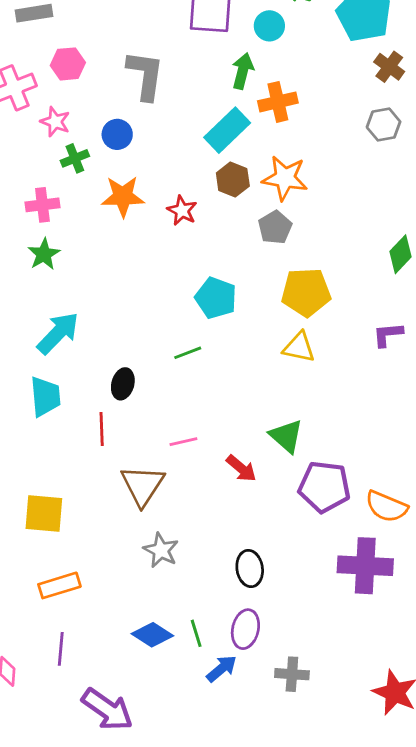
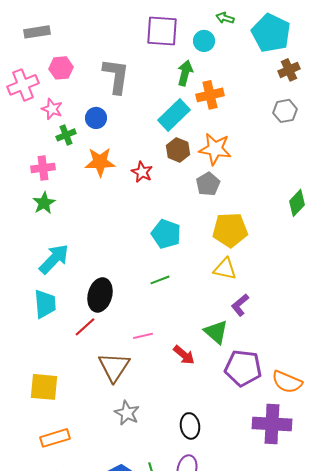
brown cross: (389, 67) -> (289, 70), turned 30
purple L-shape: (388, 335) -> (240, 305), moved, turned -35
green line: (188, 353) -> (160, 280), moved
black ellipse: (123, 384) -> (100, 295), size x1.5
red line: (102, 429) -> (85, 327), turned 50

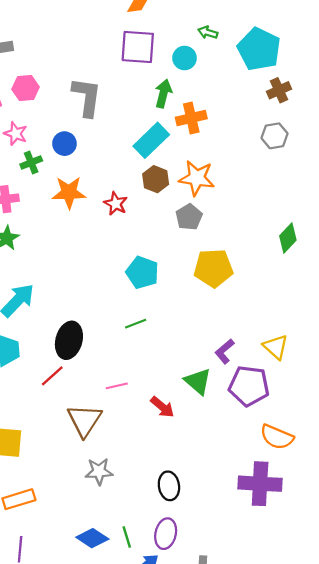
yellow triangle: (225, 269) -> (276, 347), moved, turned 30
purple pentagon: (243, 368) -> (249, 386), moved
gray star: (127, 413) -> (99, 471), turned -30

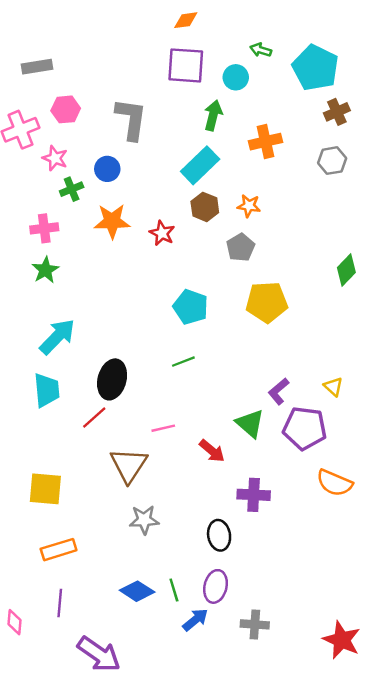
orange cross: (191, 118) -> (265, 142), moved
orange star: (197, 178) -> (249, 206), size x0.6
yellow triangle: (276, 347) -> (333, 387), size x0.7
purple cross: (260, 484) -> (254, 495), moved, size x0.7

